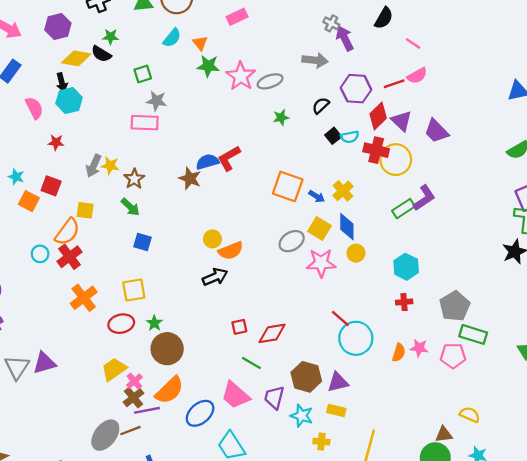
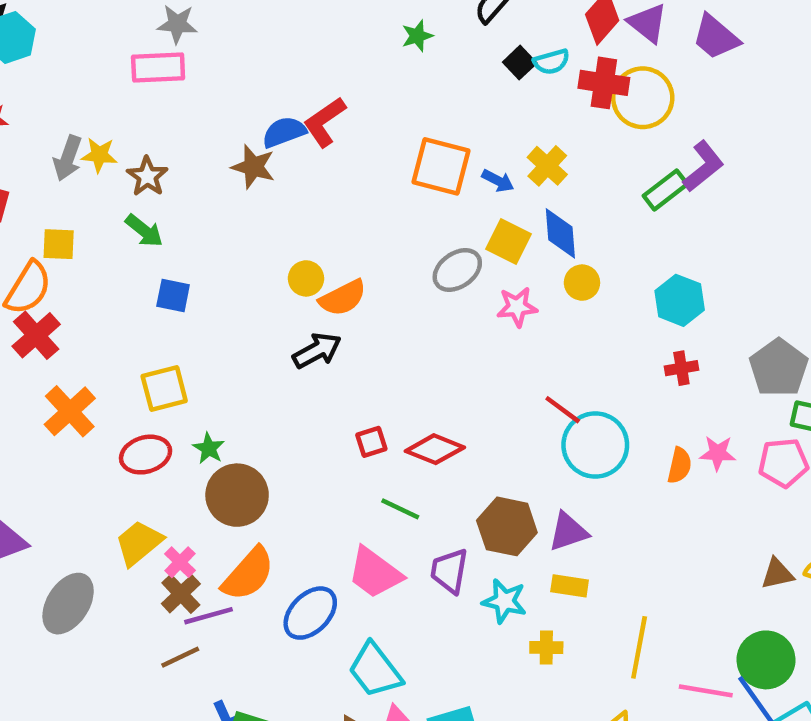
pink star: (321, 263) -> (517, 307), size x0.7
red diamond: (272, 333) -> (435, 449), turned 36
brown triangle: (444, 434) -> (777, 574), moved
gray ellipse: (105, 435) -> (68, 604), moved

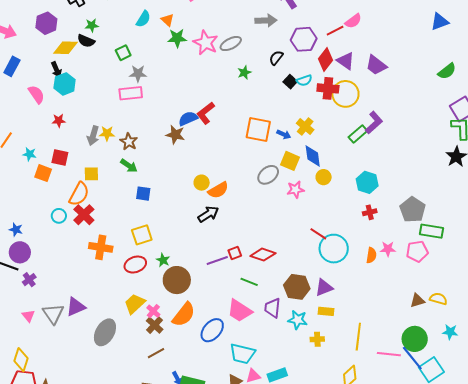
orange cross: (70, 411) -> (101, 247), turned -35
purple line: (209, 616) -> (217, 260), moved
cyan trapezoid: (375, 670) -> (242, 354), turned -36

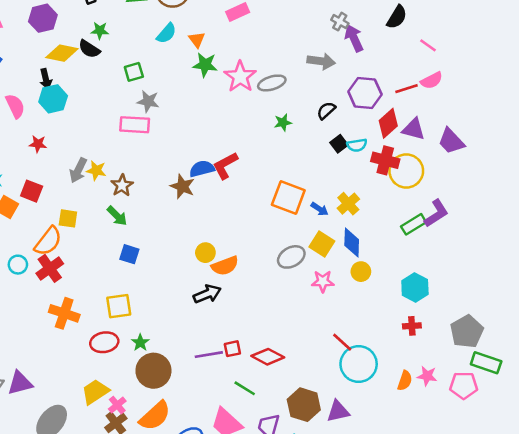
purple triangle: (346, 61) -> (414, 129), turned -30

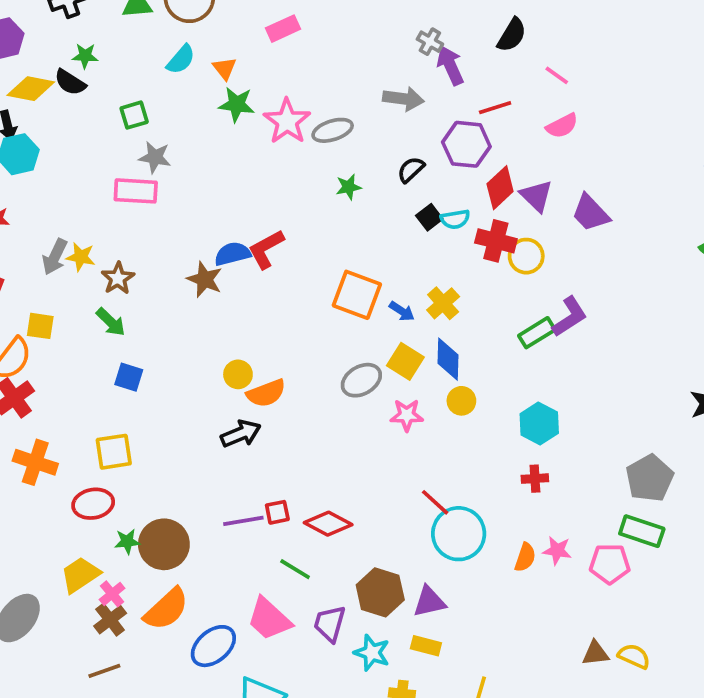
red line: (406, 89) -> (495, 108), moved
purple triangle: (414, 129) -> (536, 196), turned 30
yellow circle: (406, 171) -> (526, 256), size x0.7
gray pentagon: (467, 332) -> (650, 478), moved
green star: (140, 343) -> (127, 541), moved, turned 30

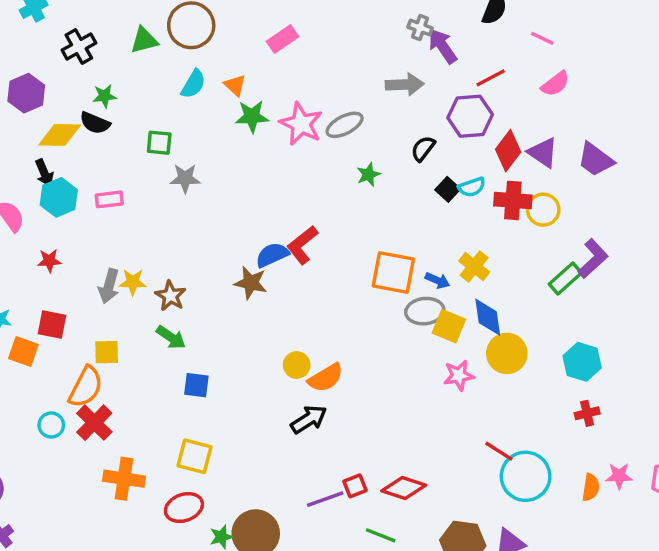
green square: (134, 115) -> (159, 143), turned 32
pink rectangle: (136, 191) -> (109, 199), moved, size x0.7
gray ellipse: (361, 380) -> (425, 311), moved, turned 33
yellow circle: (461, 401) -> (507, 353), size x1.5
yellow square: (114, 452) -> (195, 456), turned 33

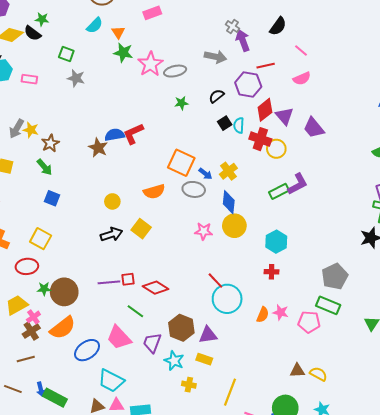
cyan semicircle: (472, 187) -> (239, 125), turned 98
yellow square: (449, 326) -> (141, 229), moved
orange semicircle: (326, 378) -> (154, 192), moved

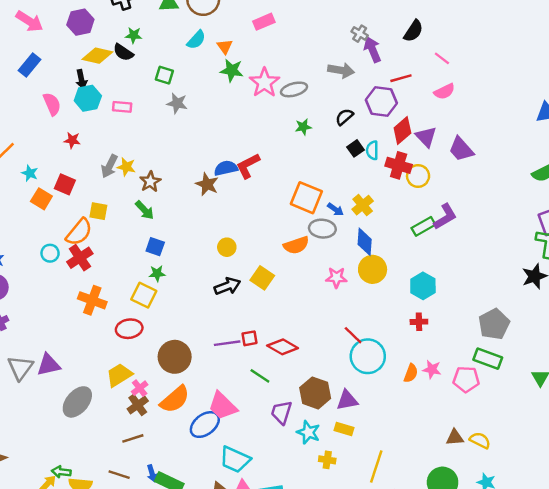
orange semicircle: (154, 192) -> (296, 245), moved
green star: (44, 289) -> (157, 274), moved
pink trapezoid: (119, 338) -> (223, 406), moved

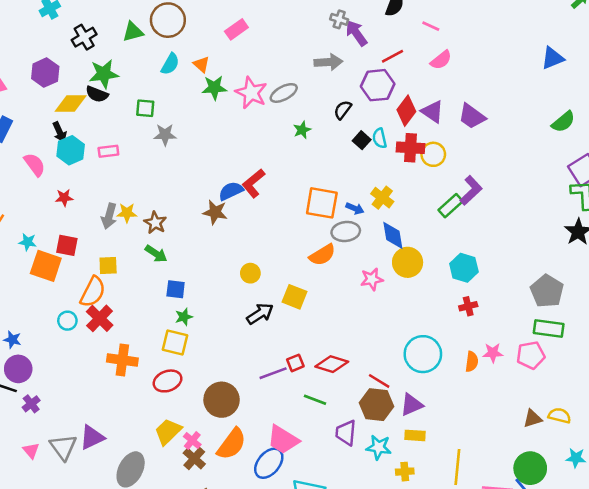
green star: (134, 35) -> (104, 74), size x1.6
orange square: (41, 199) -> (46, 266), size x1.4
red line: (353, 335) -> (379, 381), moved

